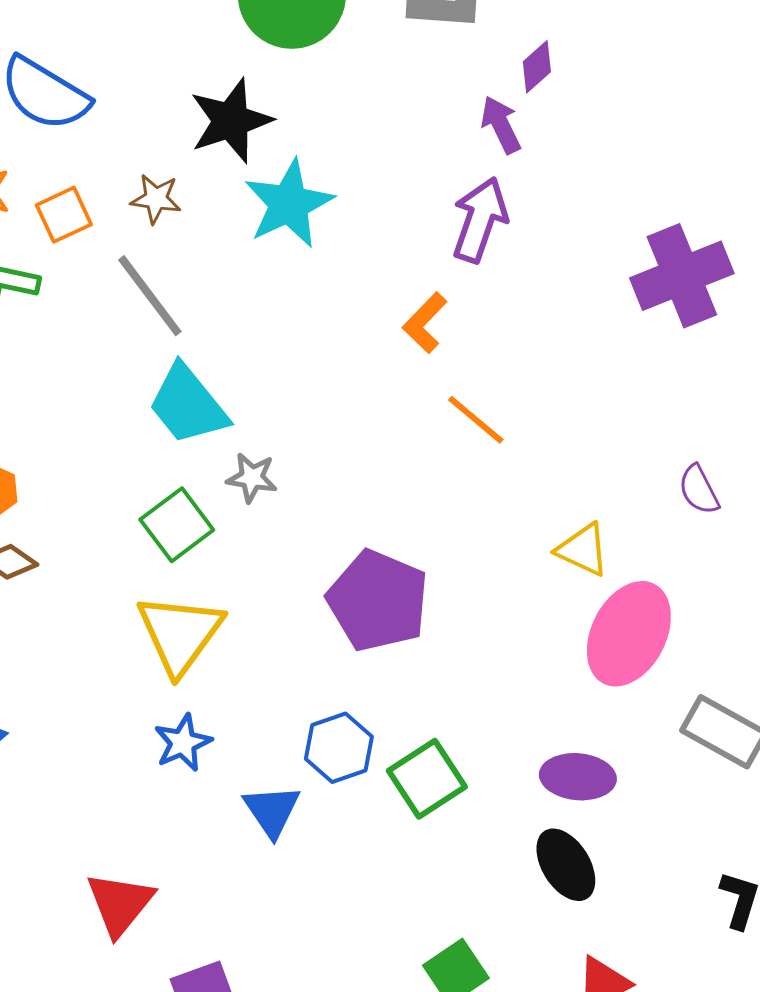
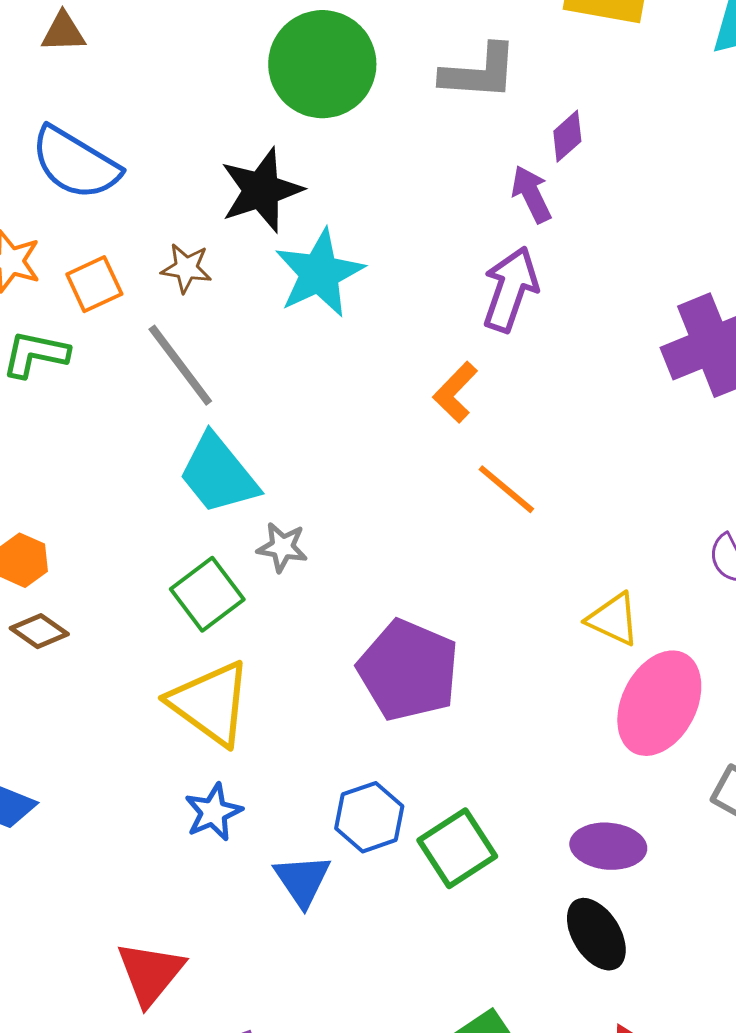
yellow triangle: (180, 634) -> (210, 703), turned -30

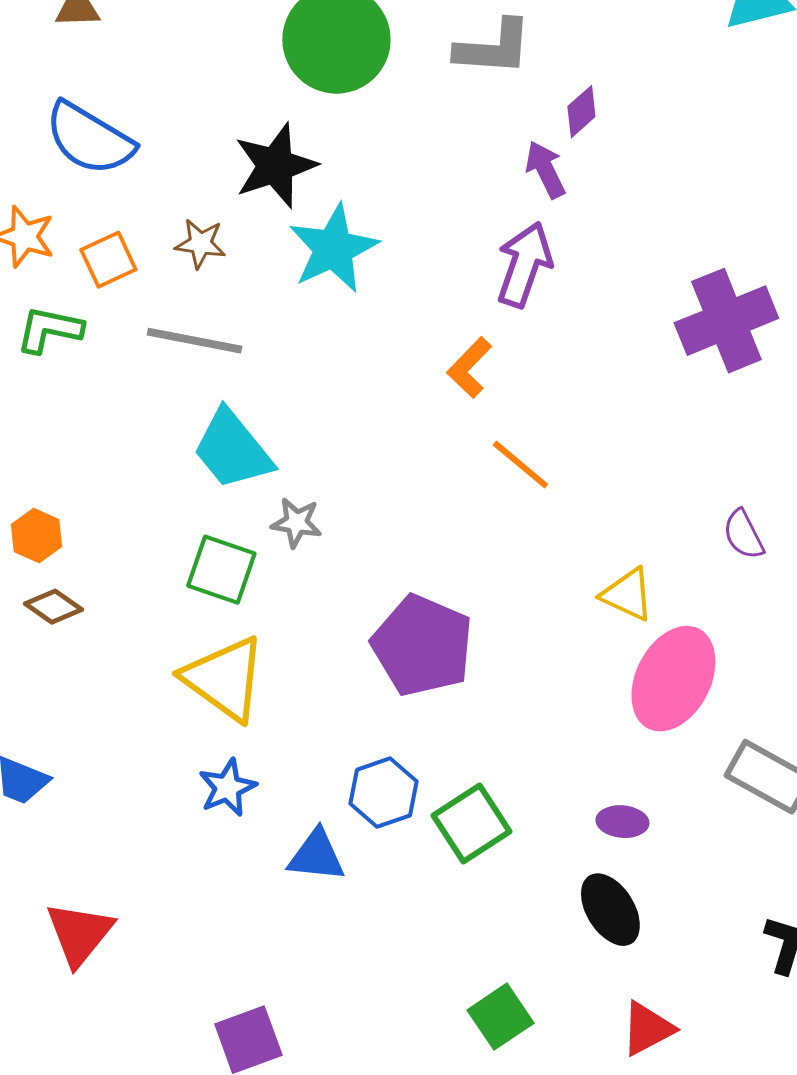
gray line: (180, 365) -> (194, 341), turned -42
green square: (207, 594) -> (221, 570), turned -34
purple ellipse: (608, 846) -> (622, 822), size x0.7
blue triangle: (302, 880) -> (316, 856), turned -50
red triangle: (150, 973) -> (79, 934), moved

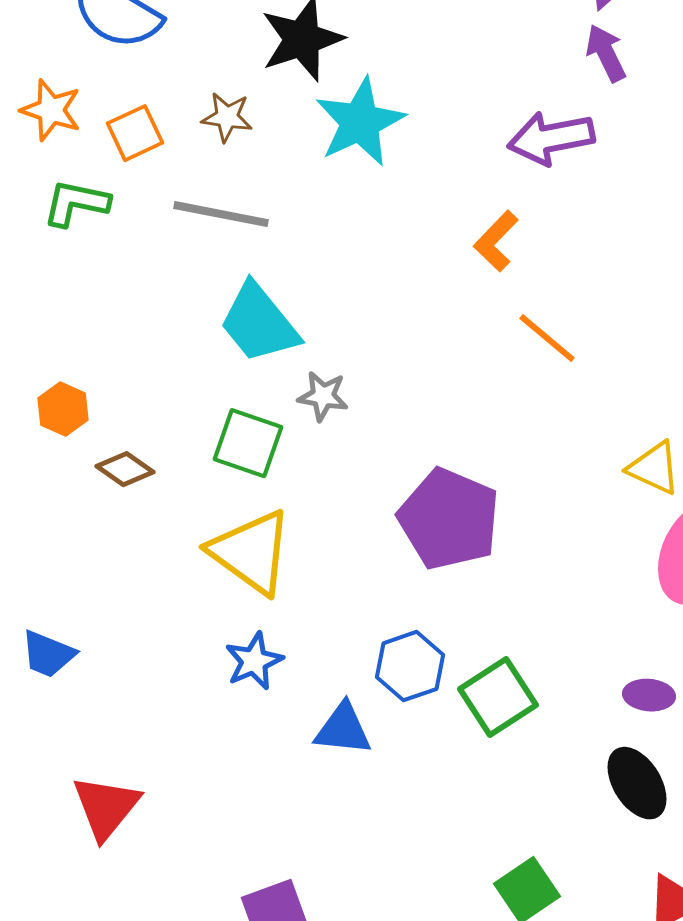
purple arrow: (545, 170) -> (606, 53), moved
purple arrow: (524, 265) -> (551, 138), turned -120
brown diamond: (53, 607) -> (125, 469), moved

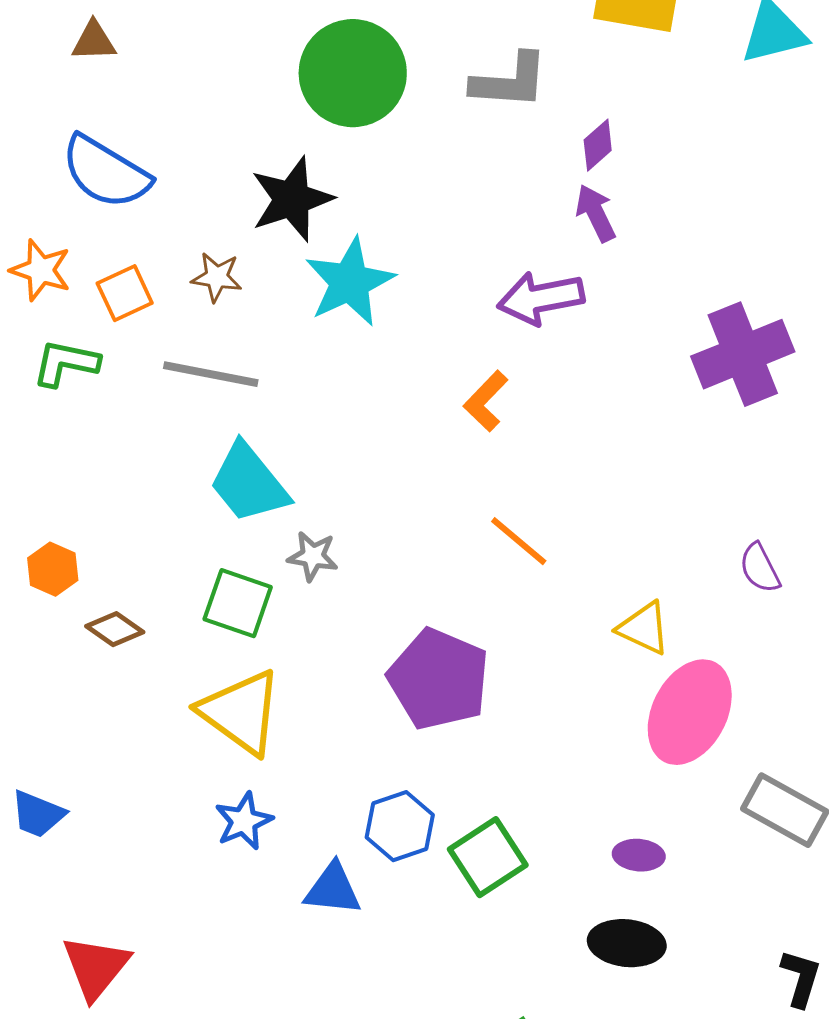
orange line: (547, 338) -> (519, 541), moved
black ellipse: (637, 783) -> (627, 943), turned -52

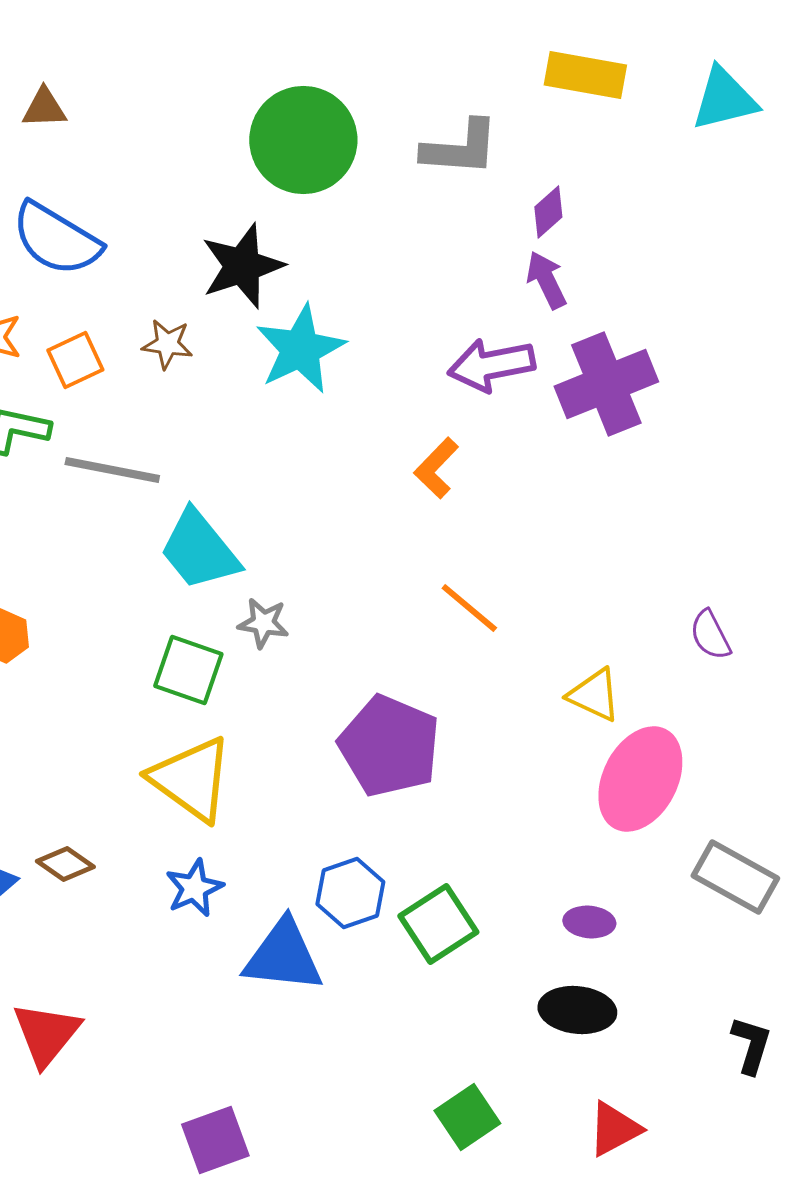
purple cross: (743, 354) -> (606, 384), moved
gray line: (211, 374) -> (112, 470), moved
brown diamond: (115, 629) -> (65, 864), moved
blue triangle: (333, 889) -> (283, 956), size x1.4

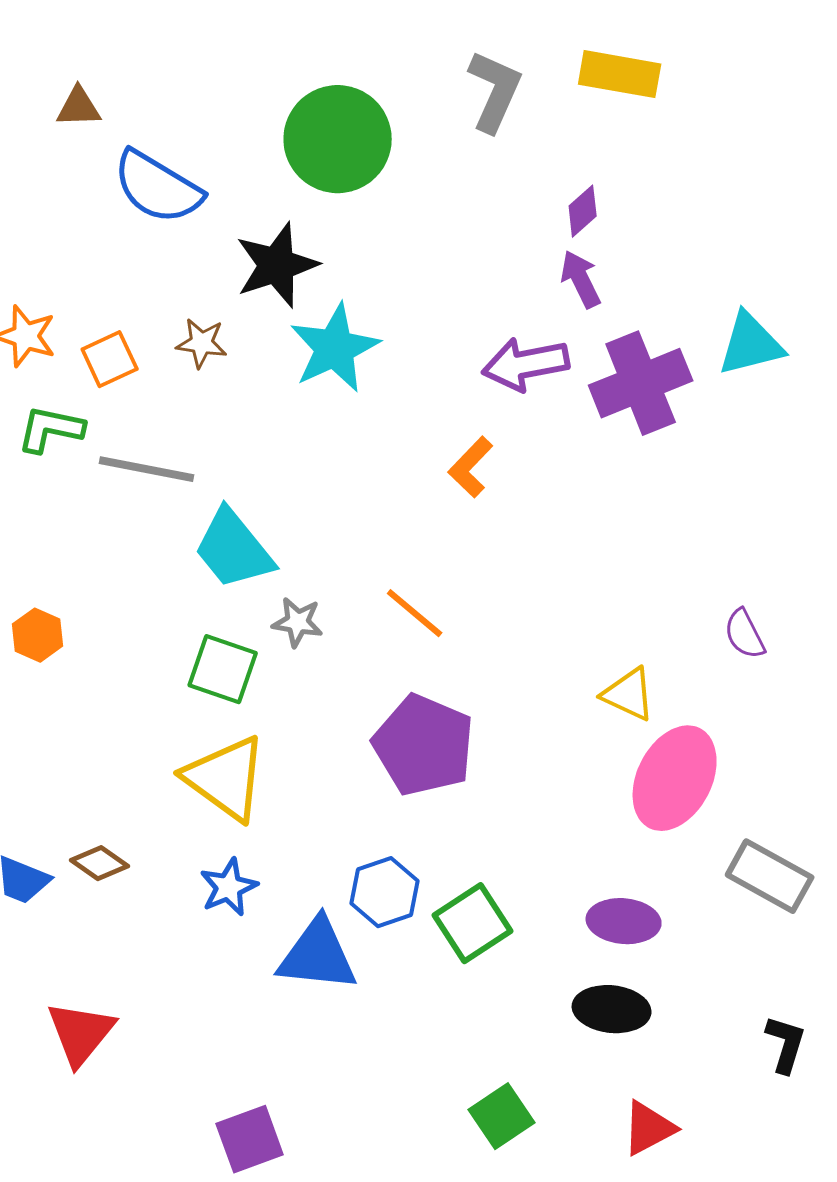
cyan triangle: (724, 99) -> (751, 344), moved
gray L-shape: (460, 148) -> (495, 91), moved, turned -70
blue semicircle: (56, 239) -> (158, 187), moved
orange line: (469, 608) -> (415, 613), moved
purple ellipse: (589, 922) -> (624, 921), size x1.4

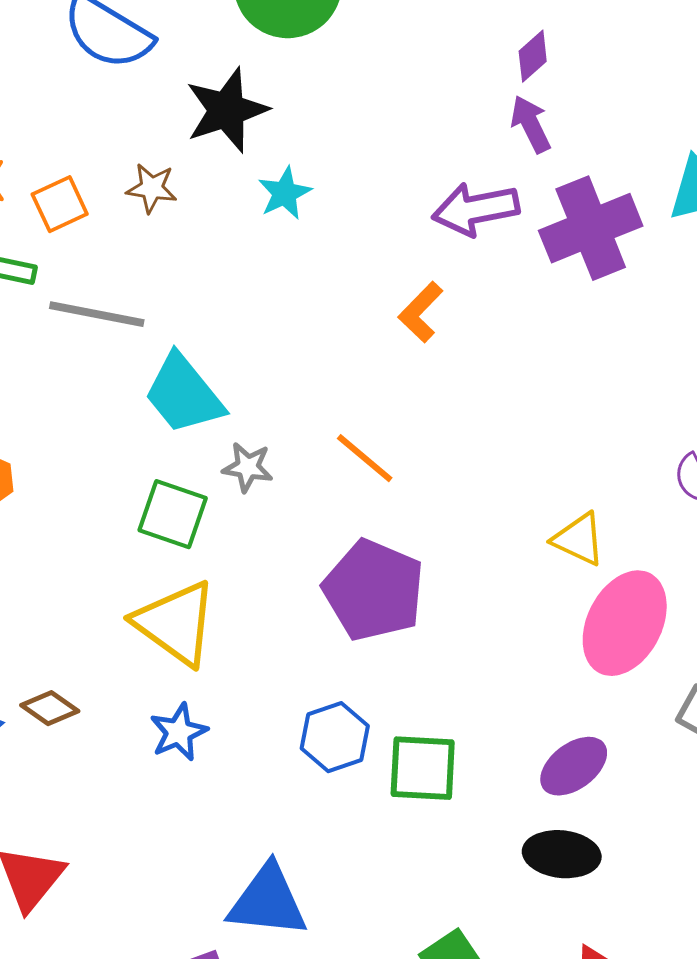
cyan star: (335, 348) -> (285, 193), size x0.6
purple ellipse: (624, 921) -> (574, 766), turned -42
green square: (473, 923) -> (423, 768), turned 36
blue triangle: (318, 955) -> (268, 901), moved

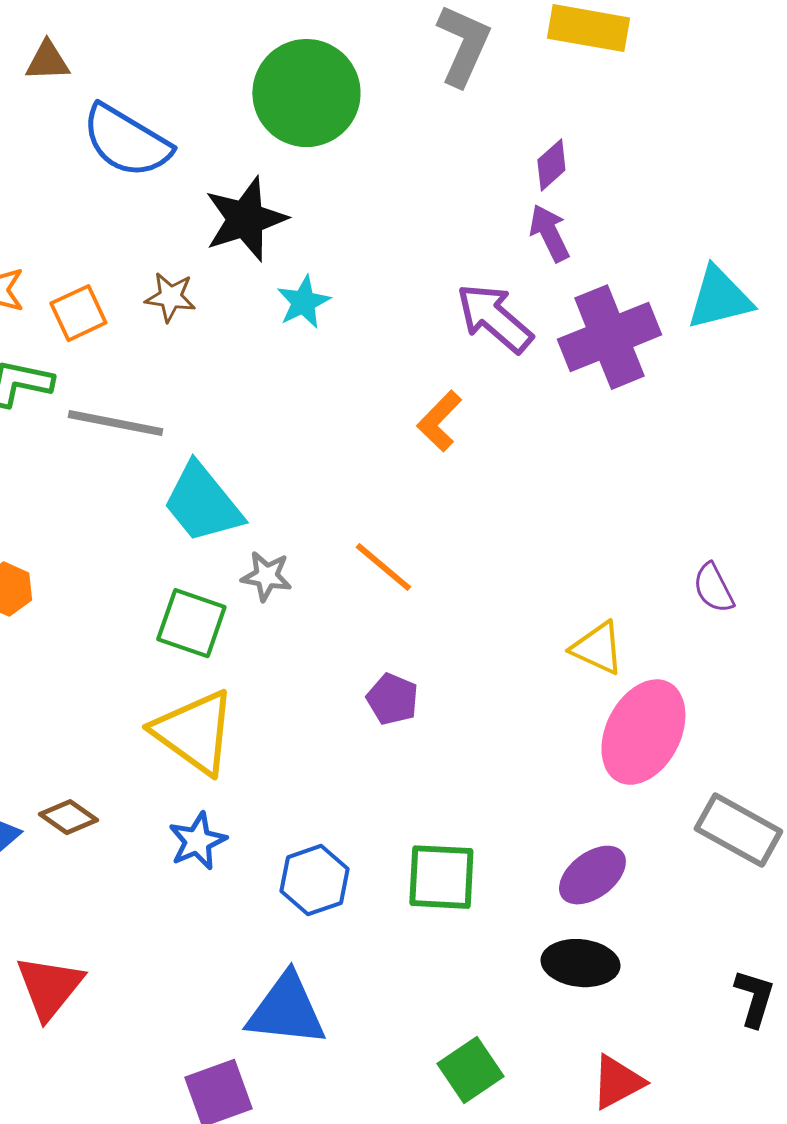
purple arrow: (476, 209) -> (494, 318), turned 52
purple pentagon: (374, 590) -> (392, 699), size x0.5
blue hexagon: (335, 737) -> (314, 880), moved

